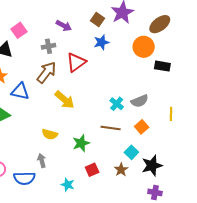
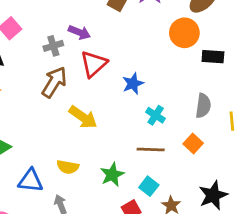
purple arrow: (64, 26) -> (79, 32), moved
blue star: (101, 42) -> (133, 84), moved
blue triangle: (20, 91) -> (31, 181), moved
gray semicircle: (140, 101) -> (203, 106), moved, turned -54
cyan square: (131, 152) -> (149, 186), moved

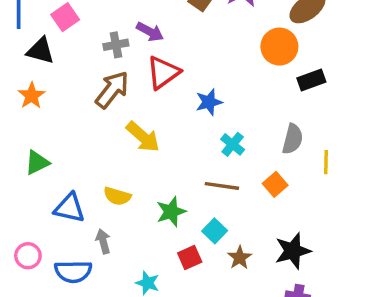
black rectangle: (213, 57) -> (311, 80), turned -30

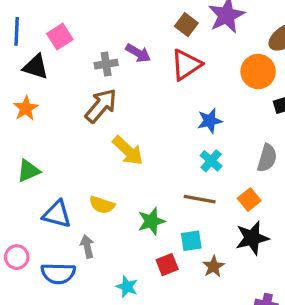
red triangle: (163, 73) -> (186, 65), moved
blue star: (209, 102) -> (210, 121), moved
cyan square: (215, 231) -> (191, 241), turned 35
black star: (293, 251) -> (252, 238), moved

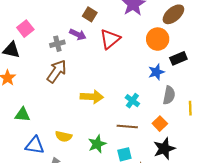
brown square: (186, 25) -> (90, 14), moved
blue star: (210, 121) -> (156, 72), moved
yellow arrow: (128, 151) -> (92, 97), moved, turned -35
green triangle: (29, 171) -> (22, 115), moved, turned 35

